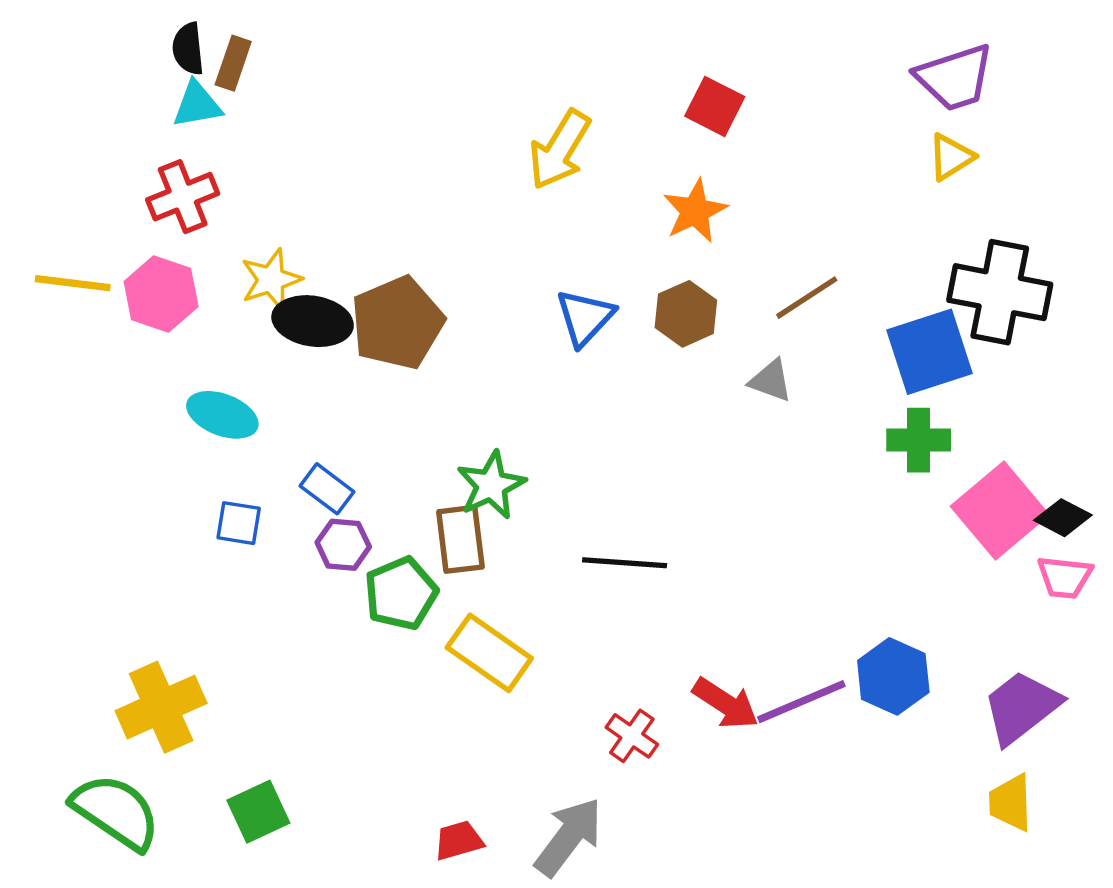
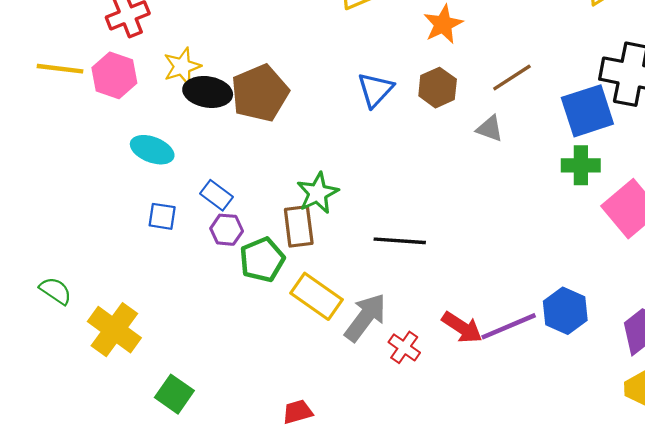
yellow cross: (161, 707) -> (114, 330), turned -30
green semicircle: (116, 812) -> (56, 291), moved, size x0.6
green square: (258, 812) -> (174, 394), turned -30
gray arrow: (569, 837) -> (365, 317), moved

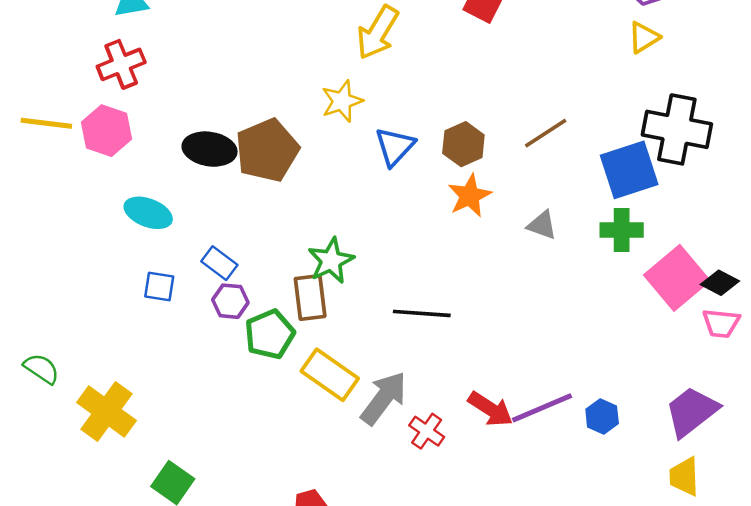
orange star: (443, 24) -> (470, 196), moved
yellow star: (182, 66) -> (342, 101), moved
gray triangle: (490, 129) -> (542, 225), moved
blue hexagon: (565, 311) -> (602, 416), moved, size x0.7

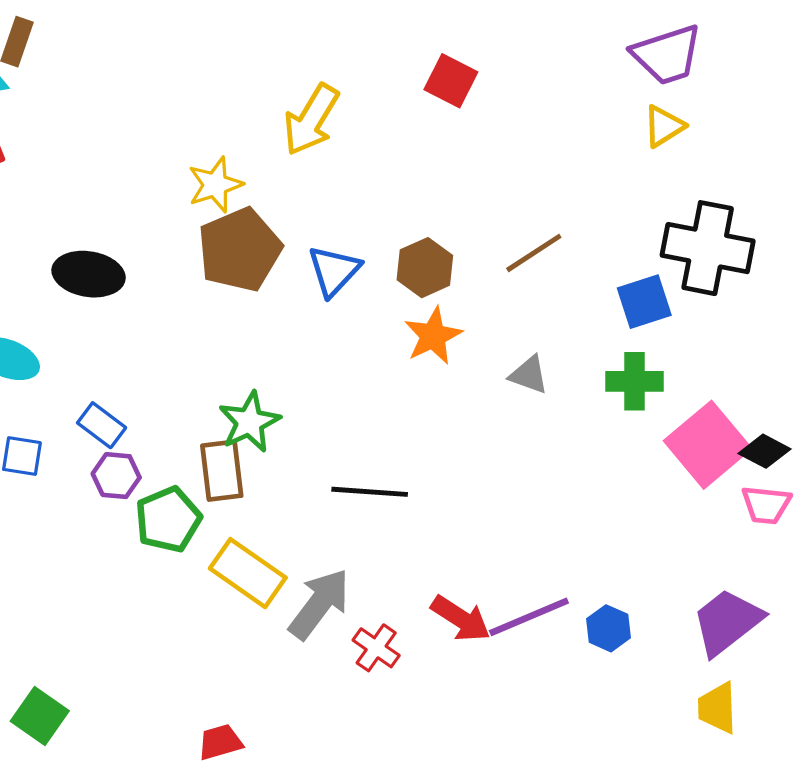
yellow star: (342, 101) -> (215, 185), moved
brown pentagon: (267, 150) -> (240, 250), moved
blue square: (629, 170) -> (644, 302), size x0.7

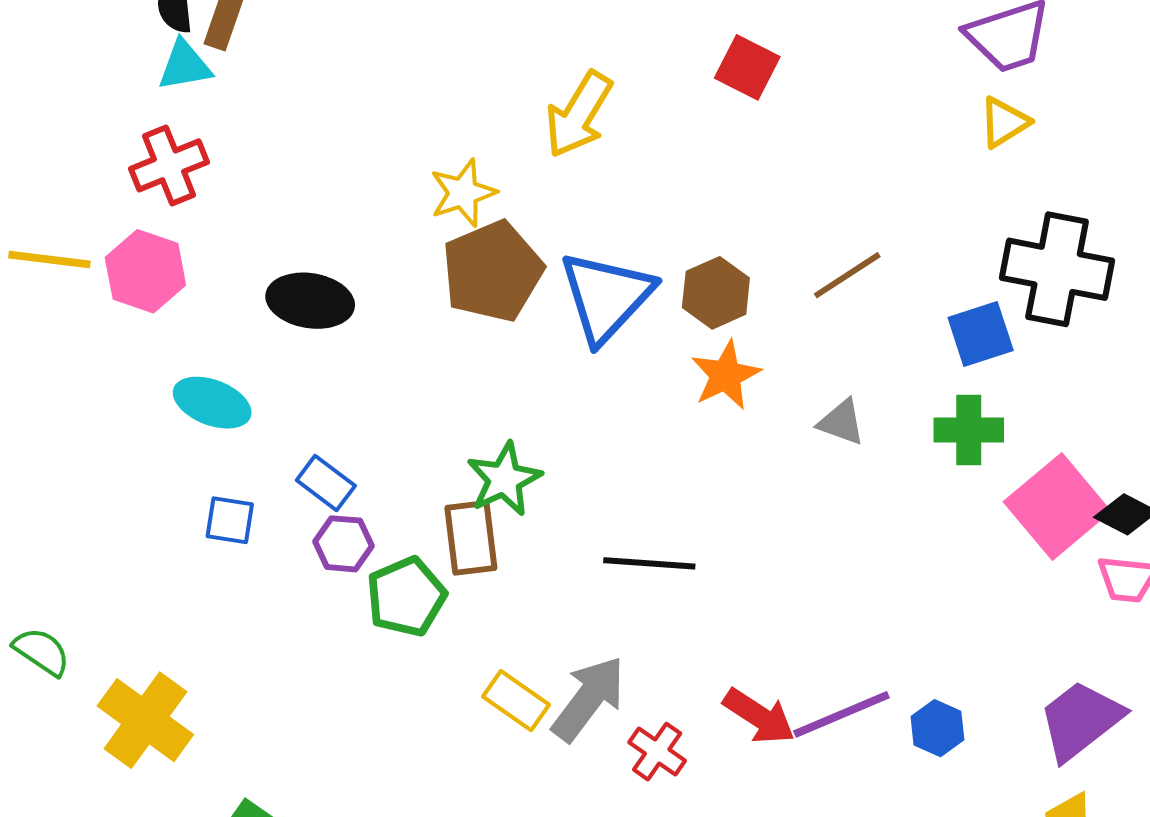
blue triangle: (334, 271) -> (606, 297), size x1.5
yellow rectangle: (248, 573) -> (516, 701), moved, size x0.7

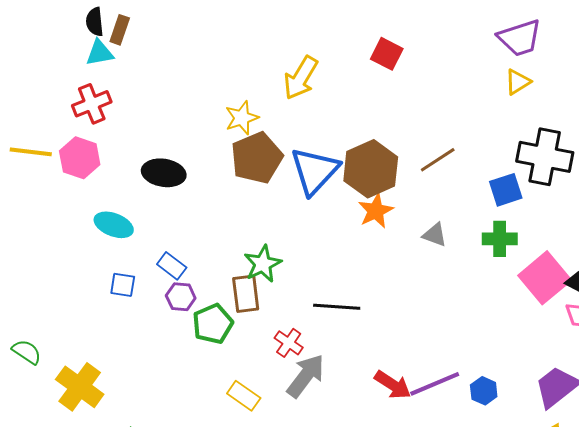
brown hexagon: (716, 293) -> (371, 169), size x1.6
yellow rectangle: (516, 701) -> (244, 396), moved
red cross: (657, 752) -> (289, 343), moved

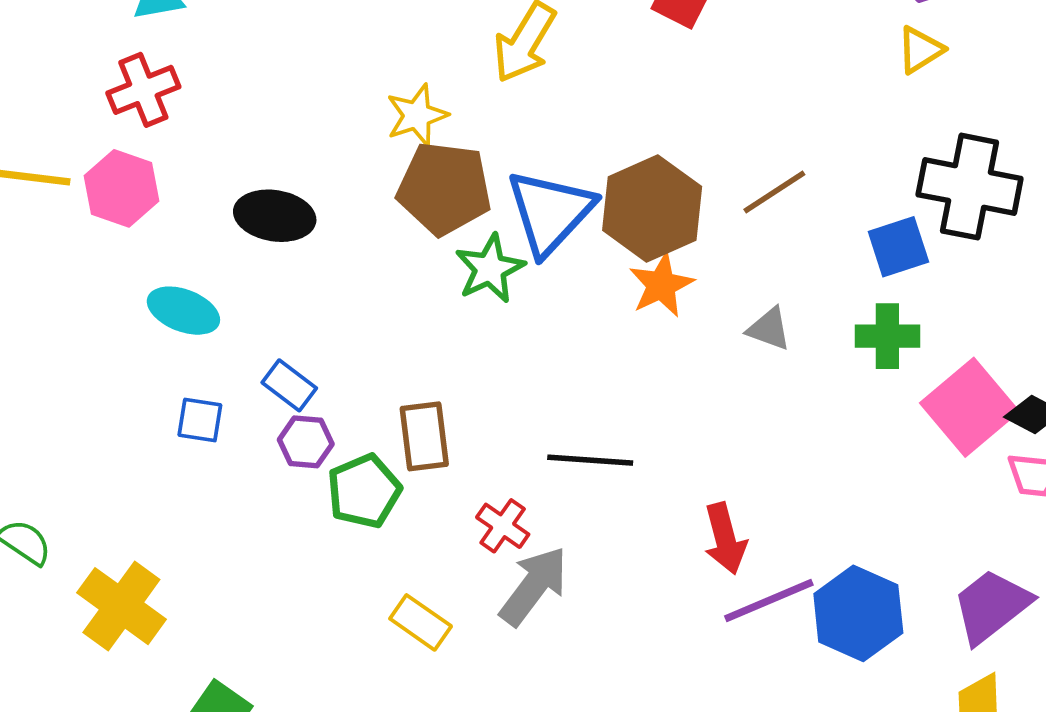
brown pentagon: (257, 158) -> (444, 188), turned 30
green star: (263, 264) -> (490, 269), moved
red arrow: (393, 385) -> (725, 539), moved, turned 42
blue hexagon: (484, 391) -> (858, 613), size x1.8

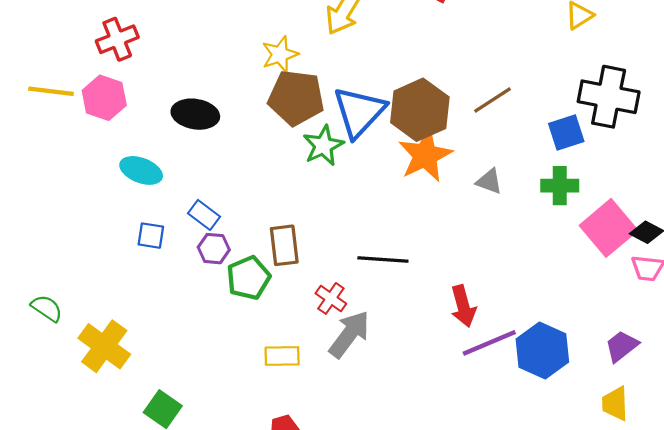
orange star: (661, 285) -> (425, 155), size x1.4
purple trapezoid: (991, 606) -> (622, 346), size x0.7
yellow rectangle: (421, 622) -> (282, 356), turned -36

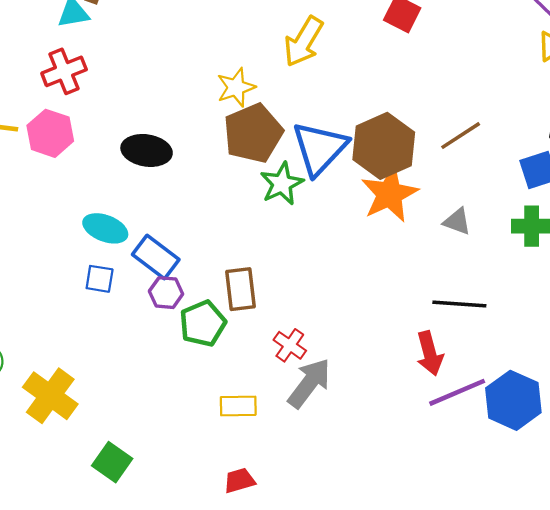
brown pentagon: (296, 98) -> (253, 133), turned -30
cyan ellipse: (141, 170) -> (105, 228), moved
blue rectangle: (204, 215) -> (156, 257), size x1.4
black line: (383, 259) -> (459, 304), moved

